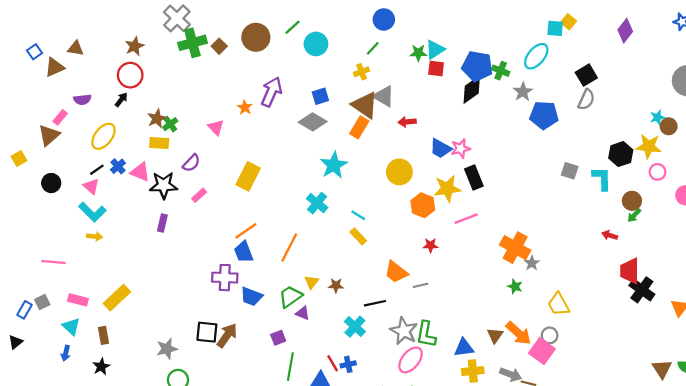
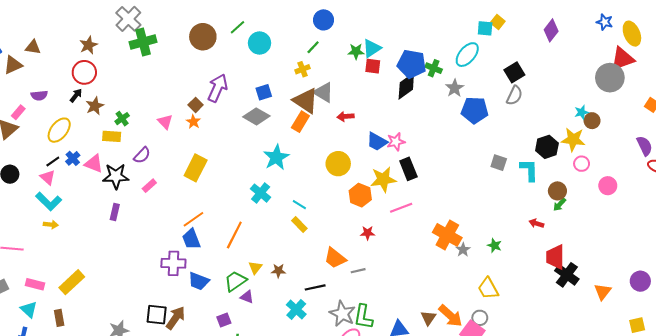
brown square: (219, 46) -> (196, 105), moved
orange star: (245, 107) -> (193, 122), moved
brown star: (157, 118) -> (95, 106), moved
green star: (515, 286) -> (494, 245), moved

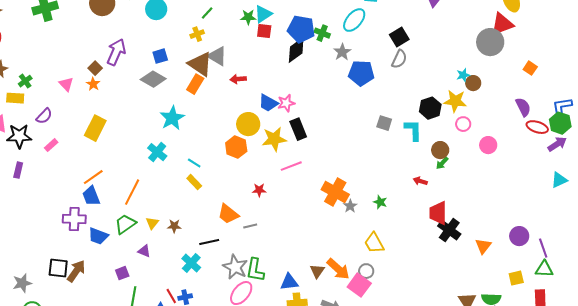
yellow circle: (338, 164) -> (248, 124), moved
orange hexagon: (360, 195) -> (236, 147), moved
green trapezoid: (235, 281) -> (125, 224), moved

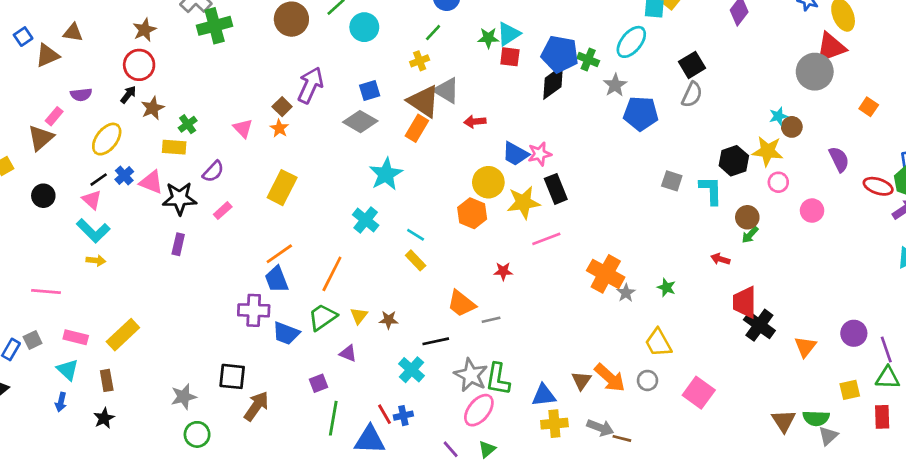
purple semicircle: (523, 107) -> (839, 159), moved
brown arrow: (76, 271) -> (256, 406), moved
pink square: (359, 285) -> (699, 393), moved

